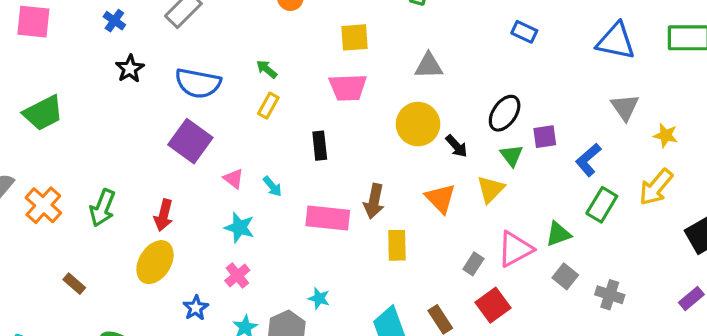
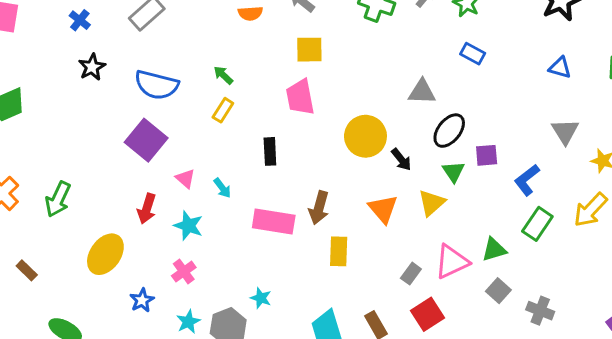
blue triangle: (616, 41) -> (560, 68), size x0.6
gray triangle: (429, 66) -> (422, 92), moved
pink trapezoid: (348, 87) -> (300, 97), turned 78
red arrow: (164, 215) -> (147, 209), moved

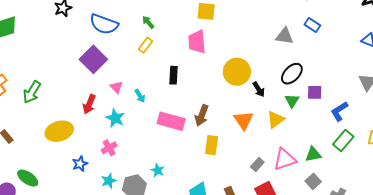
gray triangle: (422, 92) -> (285, 36), moved
yellow ellipse: (105, 254) -> (59, 131), turned 32

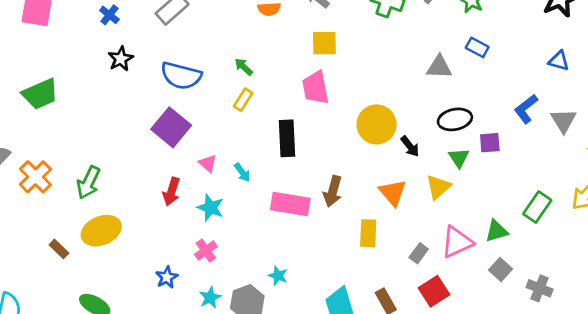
black ellipse: (292, 74) -> (455, 119), turned 40
black rectangle: (173, 75) -> (287, 138), size x1.4
blue L-shape: (339, 111) -> (526, 109), moved
yellow ellipse: (59, 131) -> (101, 231), moved
yellow rectangle: (212, 145) -> (368, 233), moved

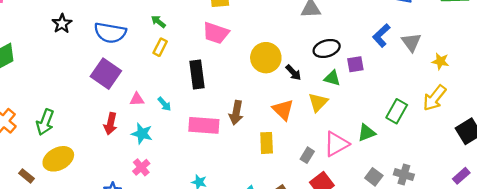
pink trapezoid: (316, 88) -> (216, 33), turned -56
green triangle: (459, 158) -> (332, 78), turned -36
pink triangle: (208, 163) -> (137, 99), turned -40
gray square: (500, 269) -> (374, 177), moved

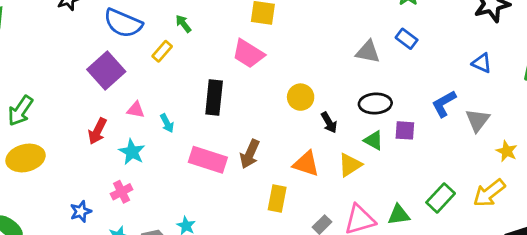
yellow rectangle: (160, 47) -> (162, 51), moved
yellow circle: (266, 58) -> (301, 97), size x0.7
orange triangle: (283, 110) -> (306, 164), turned -40

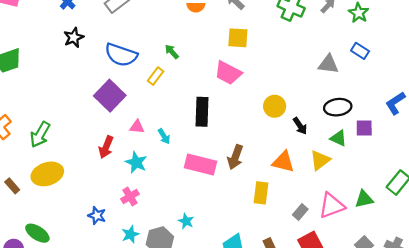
blue star: (81, 211) -> (97, 215), turned -30

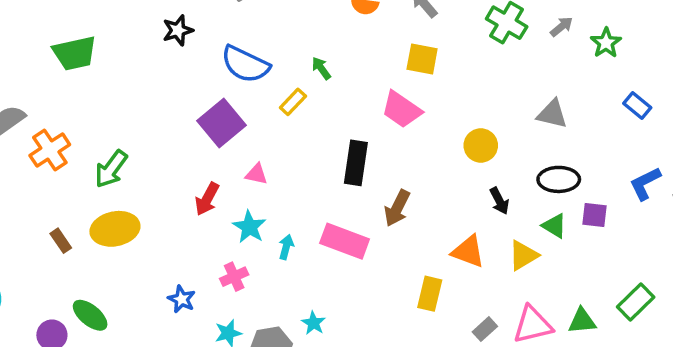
blue rectangle: (360, 51) -> (637, 105), moved
yellow circle: (275, 106) -> (481, 145), moved
cyan arrow: (164, 136) -> (286, 247), moved, turned -140
brown arrow: (235, 157) -> (397, 208), moved

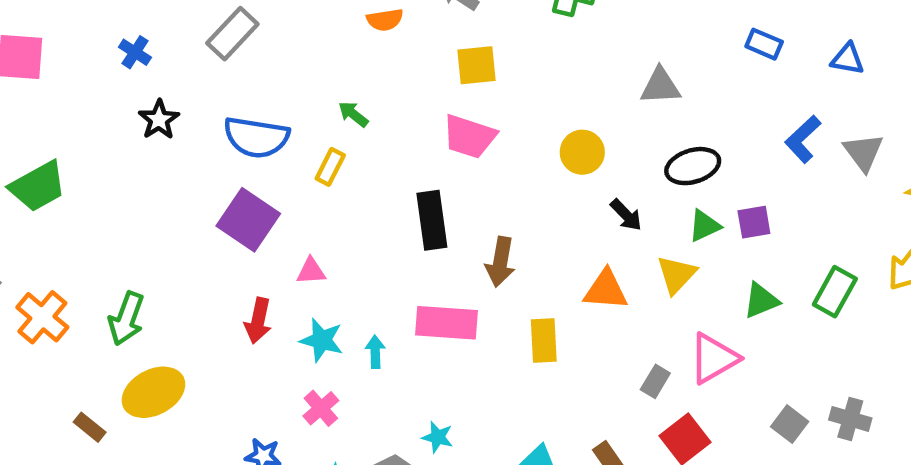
purple square: (595, 215) -> (754, 222), moved
green triangle: (554, 226) -> (704, 226), turned -40
yellow rectangle: (430, 294) -> (544, 340), moved
green triangle: (582, 321) -> (761, 301), moved

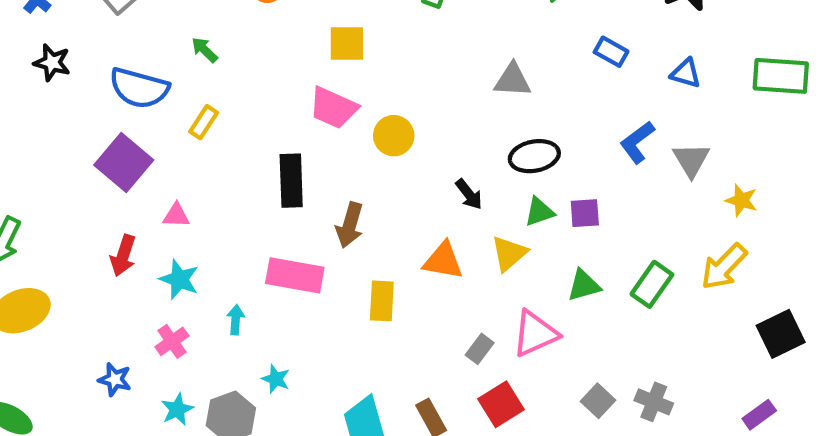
green arrow: (353, 114) -> (205, 50), moved
black star: (159, 120) -> (52, 63), turned -30
yellow circle: (582, 152) -> (394, 136), moved
cyan arrow: (375, 352) -> (236, 320), moved

